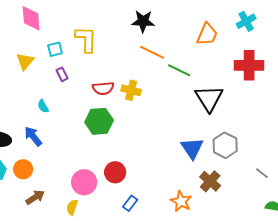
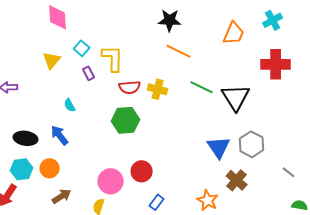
yellow L-shape: (86, 39) -> (113, 58), moved
cyan square: (55, 49) -> (82, 48), turned -35
green line: (179, 70) -> (202, 87), moved

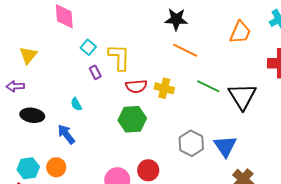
yellow triangle: (52, 60) -> (28, 55), moved
black ellipse: (26, 138) -> (32, 115), moved
gray hexagon: (252, 144) -> (191, 143), moved

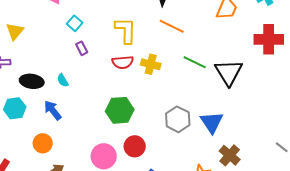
yellow L-shape: (119, 57) -> (126, 30), moved
black ellipse: (32, 115) -> (32, 81), moved
green hexagon: (132, 119) -> (120, 110), moved
cyan hexagon: (28, 168) -> (15, 108), moved

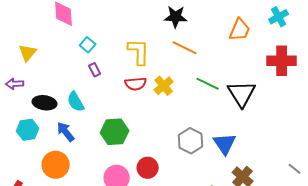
yellow cross: (151, 64) -> (164, 86), turned 36
cyan semicircle: (63, 80) -> (76, 102), size x1.5
green hexagon: (120, 110) -> (115, 132), moved
orange circle: (43, 143) -> (56, 165), size x1.4

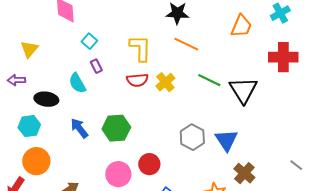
cyan semicircle: (76, 102) -> (77, 83), moved
blue arrow: (66, 132) -> (79, 128), moved
orange circle: (56, 165) -> (36, 161), moved

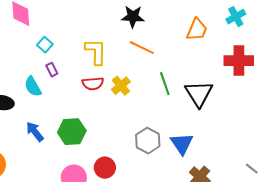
green line: (209, 80) -> (165, 84), turned 45

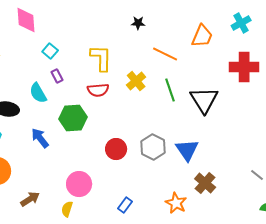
black star: (133, 17) -> (138, 23), size x0.6
orange line: (142, 48) -> (165, 54), moved
yellow cross: (121, 86) -> (136, 81), moved
green hexagon: (72, 132) -> (73, 118), moved
red circle: (105, 168) -> (116, 149), moved

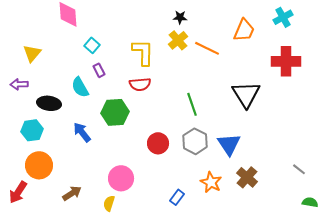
yellow cross: (136, 81) -> (178, 40), moved
green line: (170, 90) -> (192, 104), moved
orange star: (176, 203) -> (211, 182), moved
blue rectangle: (125, 205) -> (177, 197), moved

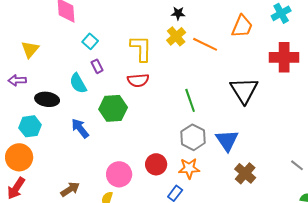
red circle: (158, 143) -> (156, 164), moved
orange circle: (39, 165) -> (19, 157), moved
orange star: (211, 182) -> (189, 168), moved, turned -30

